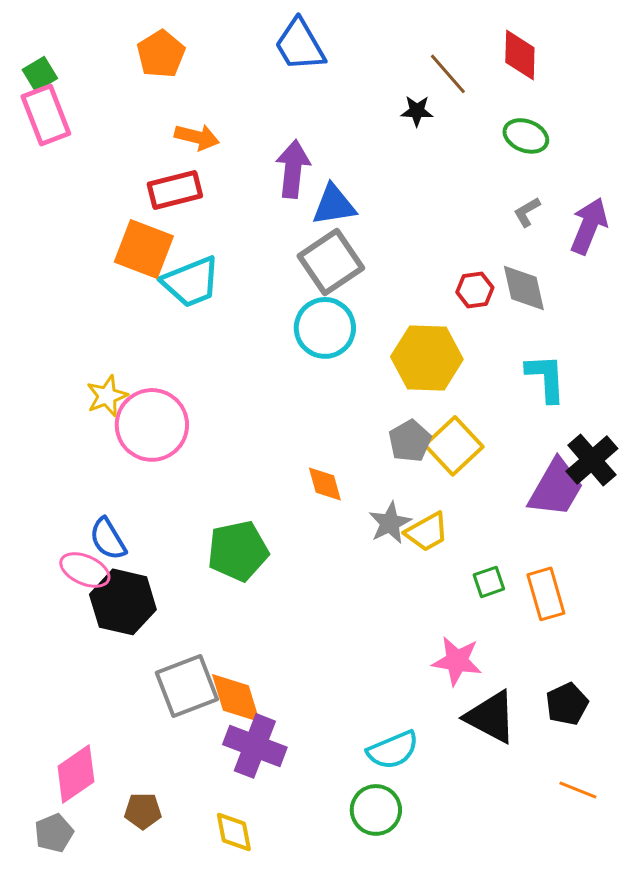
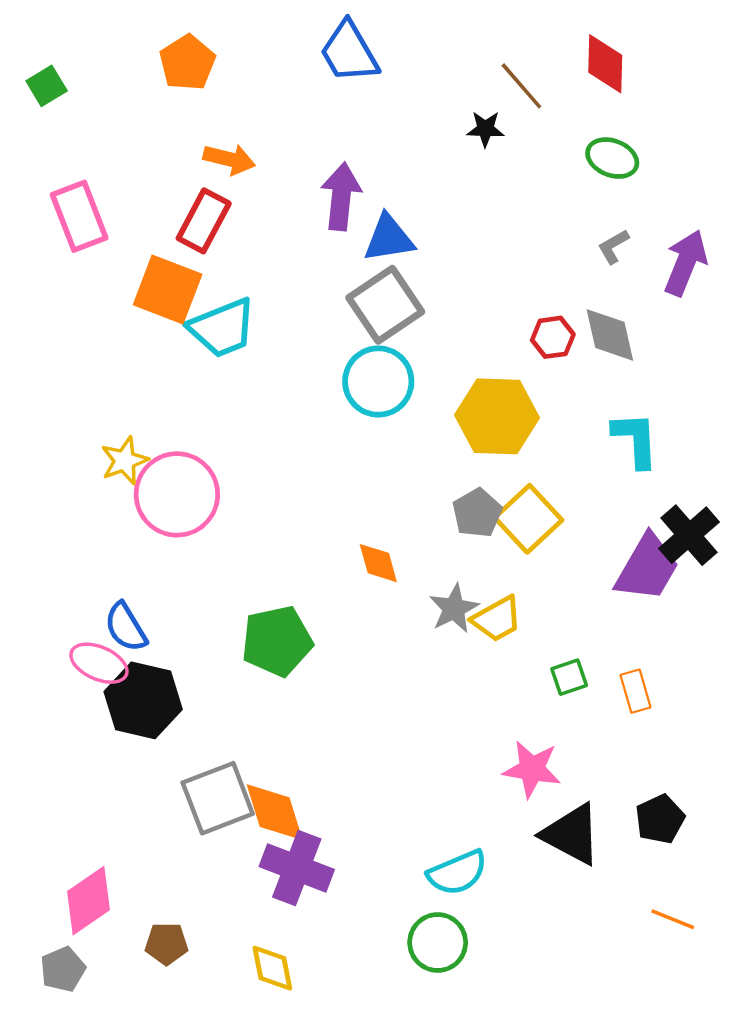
pink rectangle: (46, 115) -> (79, 216), moved
red rectangle: (175, 190) -> (204, 221), turned -48
orange rectangle: (546, 594) -> (635, 691), size x0.7

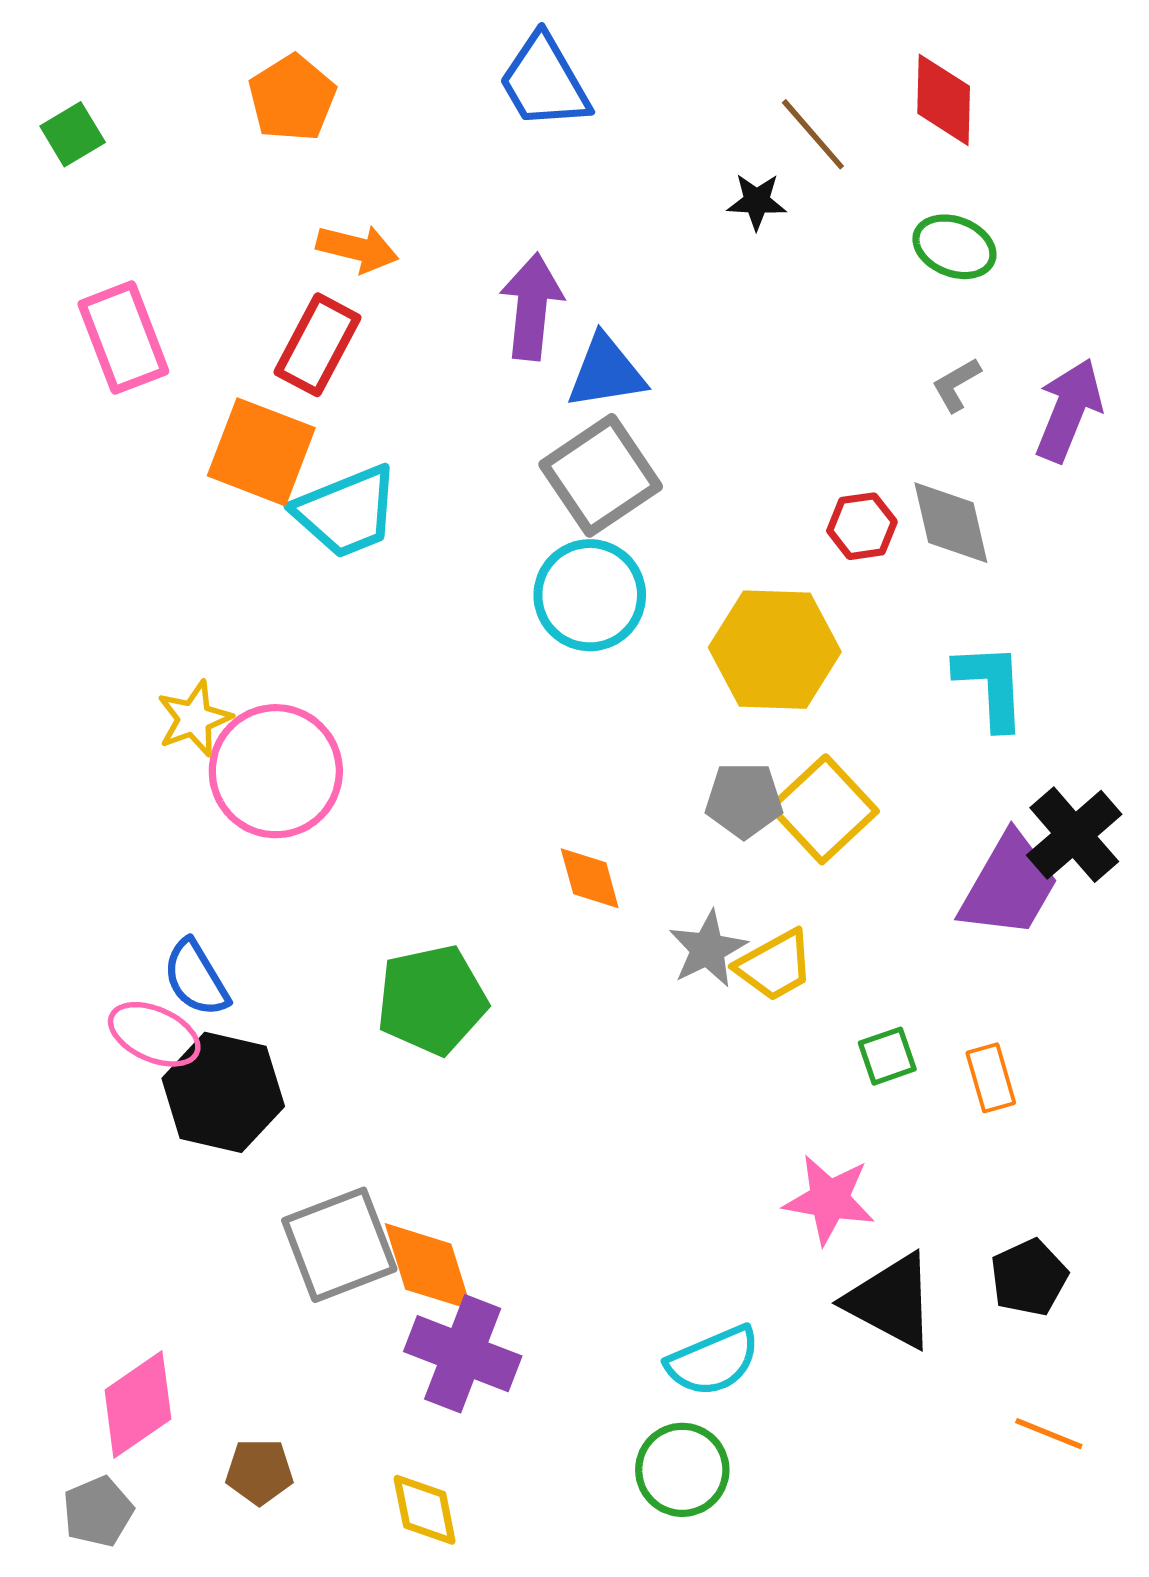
gray pentagon: (477, 513) -> (744, 800), turned 30

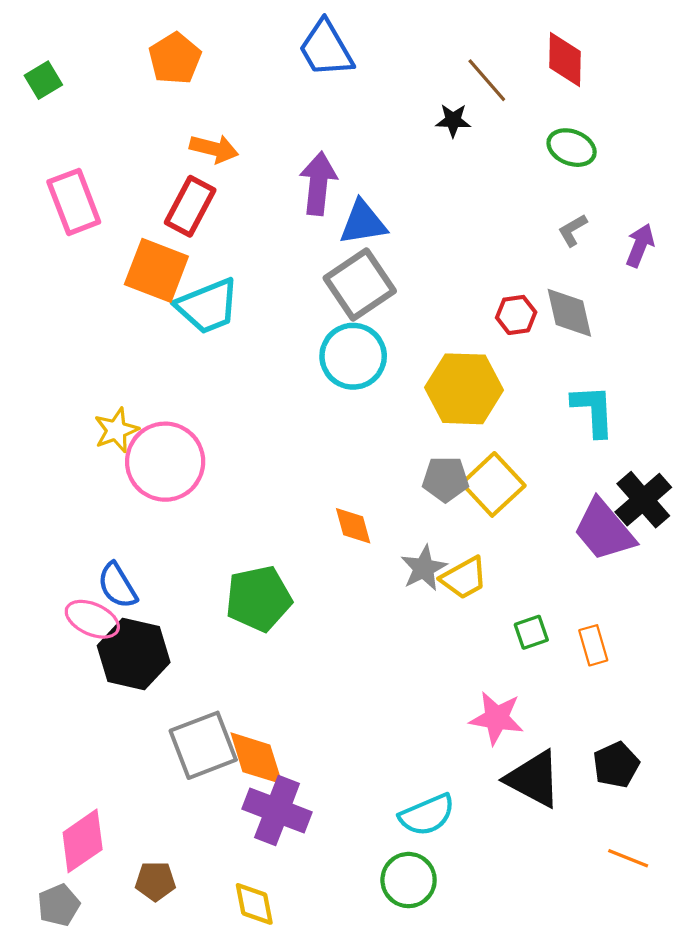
purple arrow: (1069, 410) -> (640, 245), size x0.7
purple trapezoid: (1009, 886) -> (604, 530), turned 110

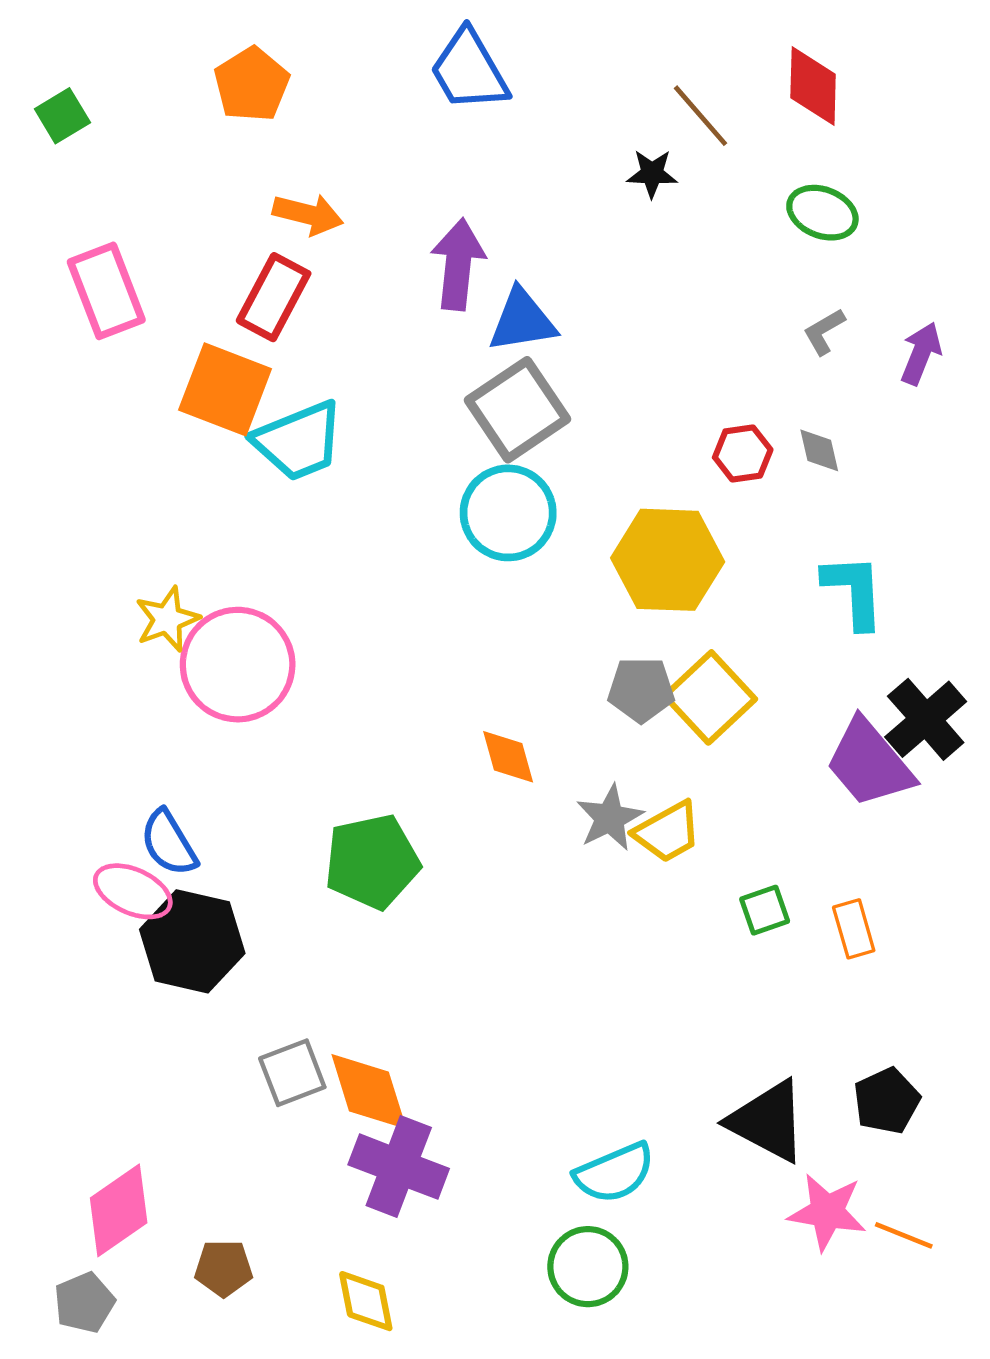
gray diamond: (569, 313) -> (819, 450), size x0.6
pink star: (497, 718) -> (827, 1212), moved
gray square: (203, 745) -> (292, 1073), size x0.7

